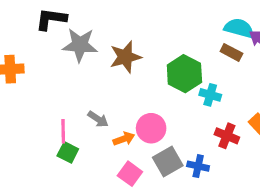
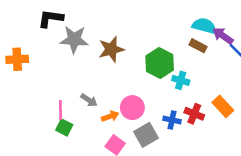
blue cross: (198, 166) -> (172, 120), moved

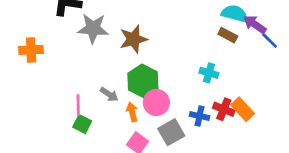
green hexagon: (160, 63) -> (143, 81), moved
orange rectangle: (223, 106) -> (243, 109), moved
orange arrow: (110, 116) -> (132, 112), turned -84

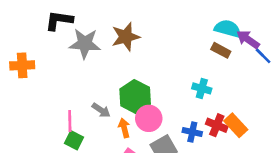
brown star: (133, 39) -> (126, 37), moved

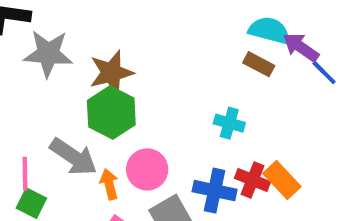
brown star: (126, 37) -> (111, 73), moved
green hexagon: (135, 97) -> (111, 113), moved
gray arrow: (101, 110) -> (73, 157), size x1.6
blue cross: (192, 132) -> (215, 191), size x1.4

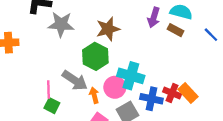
purple arrow: (301, 47) -> (154, 17), moved, turned -108
brown star: (111, 73) -> (108, 29), moved
cyan cross: (229, 123) -> (131, 76), moved, size x1.6

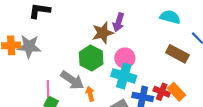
purple arrow: (154, 17) -> (119, 22), moved
gray star: (61, 24) -> (29, 46), moved
brown rectangle: (175, 30) -> (177, 54), moved, size x1.5
pink circle: (115, 87) -> (125, 58), moved

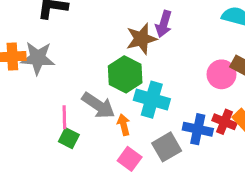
pink circle: (125, 58) -> (221, 74), moved
cyan cross: (124, 76) -> (152, 100), moved

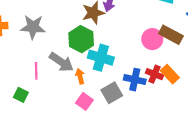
gray star: (38, 58) -> (33, 27), moved
green square: (69, 138) -> (21, 95), moved

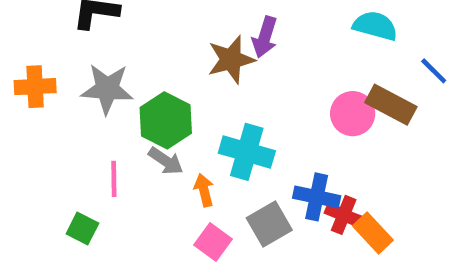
green hexagon: (81, 39) -> (166, 120), moved
gray arrow: (61, 62) -> (166, 161), size x0.7
red cross: (154, 74) -> (344, 215), moved
orange rectangle: (170, 74) -> (373, 233), moved

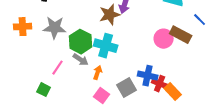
cyan cross: (247, 152) -> (106, 46), moved
pink line: (114, 179) -> (58, 68), turned 35
orange arrow: (204, 190) -> (98, 73), turned 32

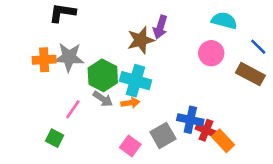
orange cross: (23, 27) -> (44, 60), moved
brown rectangle: (181, 35) -> (250, 74), moved
pink circle: (164, 39) -> (211, 53), moved
orange arrow: (98, 73) -> (130, 103), moved, turned 64

